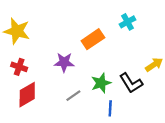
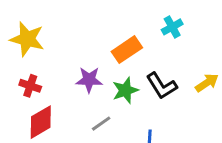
green star: (101, 83) -> (125, 90), moved
black L-shape: (131, 83) -> (162, 86), moved

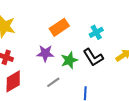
cyan cross: (172, 27) -> (96, 32), moved
orange rectangle: (127, 50) -> (59, 27), moved

